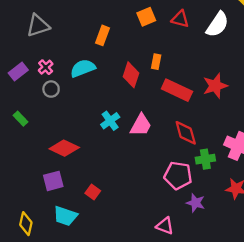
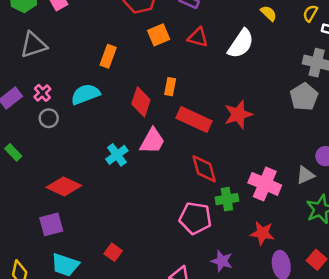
pink trapezoid: (141, 125) -> (152, 141), moved
red square: (93, 192) -> (113, 252), moved
purple star: (196, 203) -> (222, 261), moved

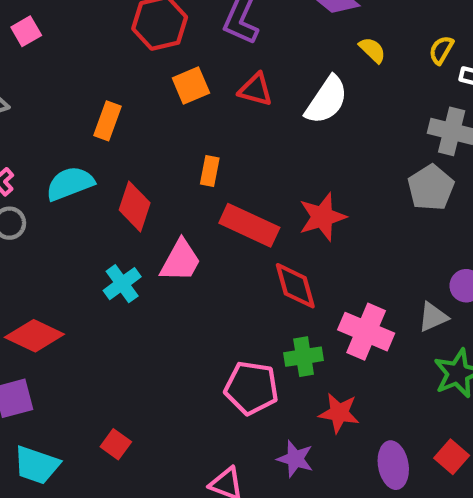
red diamond: (141, 102) -> (135, 206), moved
red diamond: (204, 169) -> (295, 286), moved
red star: (262, 233) -> (339, 413), moved

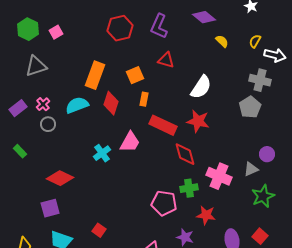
orange square: (191, 85) -> (135, 75), moved
white semicircle: (327, 100) -> (201, 87), moved
orange rectangle: (107, 121) -> (95, 75), size x1.5
red diamond: (135, 206) -> (111, 103), moved
red star: (322, 217) -> (198, 121), turned 30

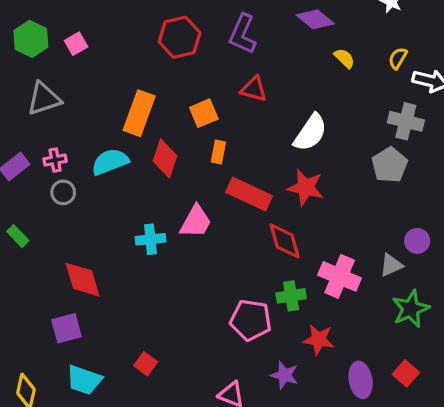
pink cross: (43, 104) -> (55, 160), turned 32
cyan cross: (102, 153) -> (150, 239), turned 30
red diamond: (60, 178) -> (83, 280), turned 48

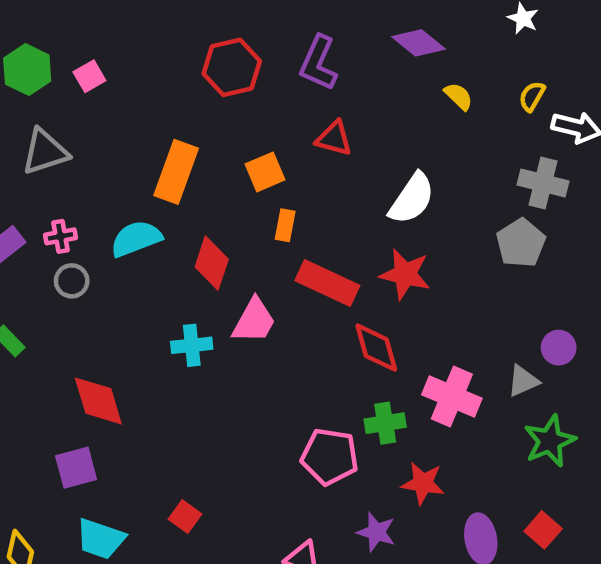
red diamond: (165, 158) -> (212, 263), moved

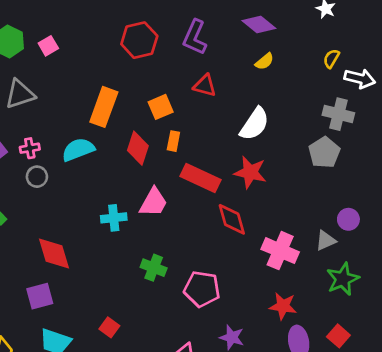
yellow semicircle: (459, 96) -> (264, 61), moved, turned 96
red diamond: (212, 263) -> (138, 148), moved
green cross: (385, 423) -> (154, 268), moved, turned 30
red star: (423, 483) -> (283, 306), moved

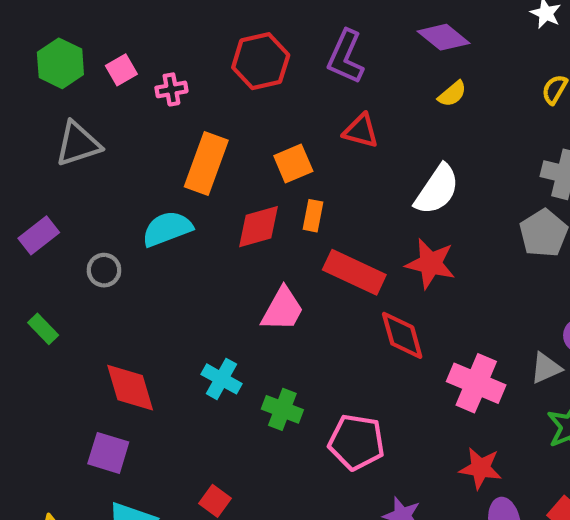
pink cross: (30, 148) -> (171, 89), moved
red diamond: (138, 148) -> (259, 227), turned 56
cyan cross: (114, 218) -> (222, 379), moved, turned 35
purple square: (40, 296) -> (108, 453), turned 32

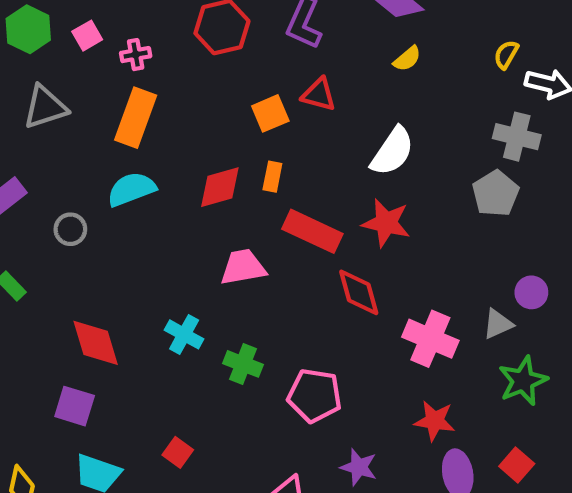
orange rectangle: (206, 163) -> (136, 118), moved
orange square: (293, 163) -> (270, 113), moved
pink trapezoid: (282, 309) -> (243, 267), turned -129

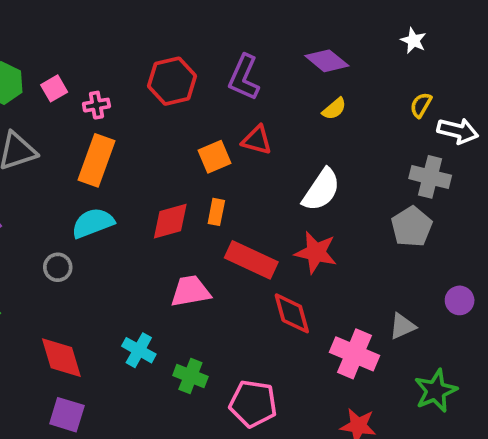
gray circle: (70, 229) -> (58, 267), moved
purple circle: (531, 292) -> (460, 300), moved
gray triangle: (498, 324) -> (402, 326), moved
purple square: (75, 406) -> (67, 415), moved

